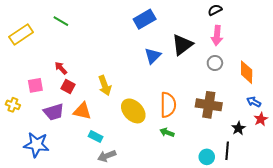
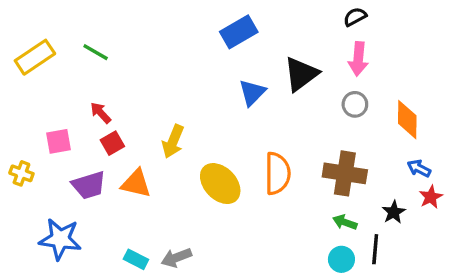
green line: (61, 21) -> (96, 52), moved
yellow arrow: (105, 85) -> (173, 141), turned 42
red square: (68, 86) -> (112, 143), turned 32
green arrow: (167, 132) -> (345, 222), moved
cyan rectangle: (96, 136) -> (136, 259), moved

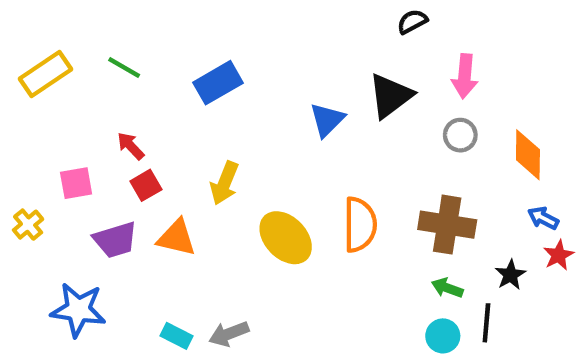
black semicircle: (355, 17) -> (412, 22), moved
blue rectangle: (239, 32) -> (218, 83), moved
yellow cross: (21, 173) -> (28, 225), turned 30

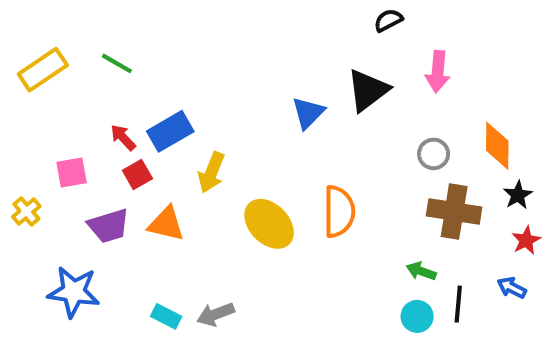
blue rectangle: (218, 83) -> (170, 131), moved
gray circle: (460, 135) -> (434, 154), moved
blue arrow: (543, 218) -> (512, 288), moved
brown cross: (447, 225) -> (454, 212), moved
black star: (510, 275) -> (518, 195), moved

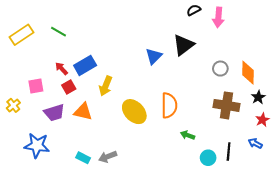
pink arrow: (438, 72) -> (218, 17), moved
gray circle: (434, 154) -> (220, 69), moved
green arrow: (421, 271) -> (188, 135), moved

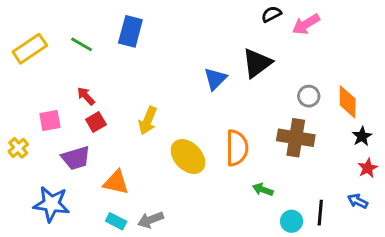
pink arrow: (218, 17) -> (306, 24), turned 54
blue rectangle: (85, 65) -> (130, 31), moved, turned -45
brown cross: (227, 105) -> (296, 138), moved
orange triangle: (83, 112) -> (116, 182), moved

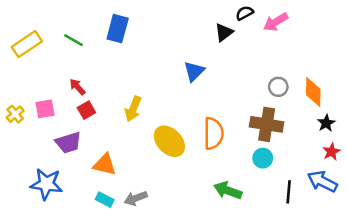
black triangle: (257, 63) -> (224, 32), moved, size x0.7
yellow cross: (18, 148) -> (15, 114), moved
green arrow: (263, 190) -> (228, 190), moved, size x1.5
blue arrow: (358, 201) -> (322, 181), size x1.6
cyan circle: (292, 221) -> (263, 158), moved

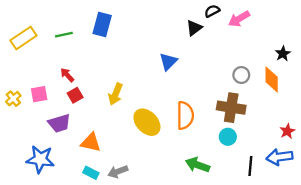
green line: (74, 40) -> (64, 35), turned -42
black star: (326, 123) -> (283, 54), moved
blue arrow: (322, 181) -> (279, 157), turned -35

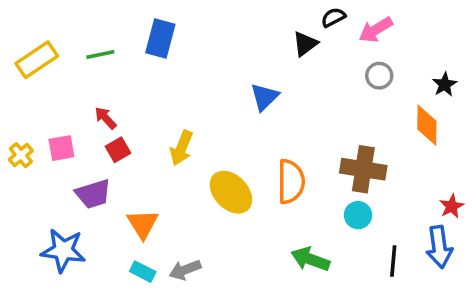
gray circle: (241, 75) -> (379, 76), moved
orange triangle: (91, 142) -> (143, 224), turned 45
blue arrow: (279, 157) -> (439, 247), turned -90

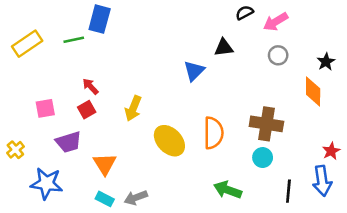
blue rectangle: (160, 39) -> (100, 19), moved
black triangle: (305, 44) -> (224, 48), moved, turned 30
red arrow: (106, 118) -> (91, 86), moved
yellow cross: (21, 155) -> (15, 150), moved

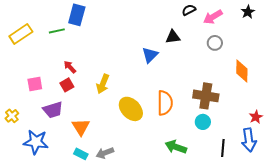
black star: (326, 62) -> (248, 12), moved

